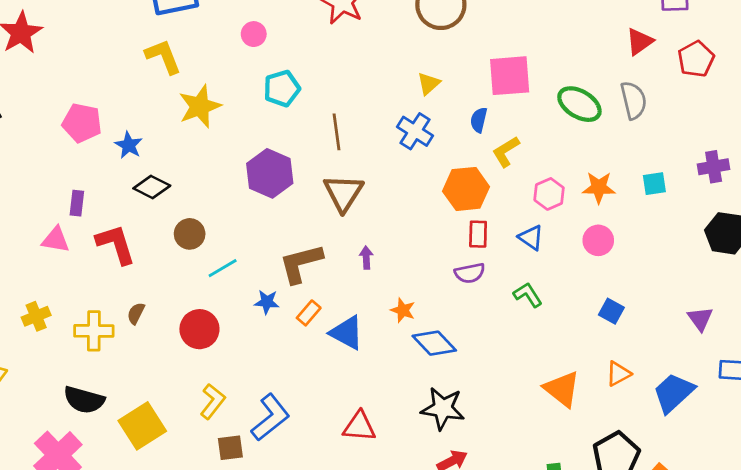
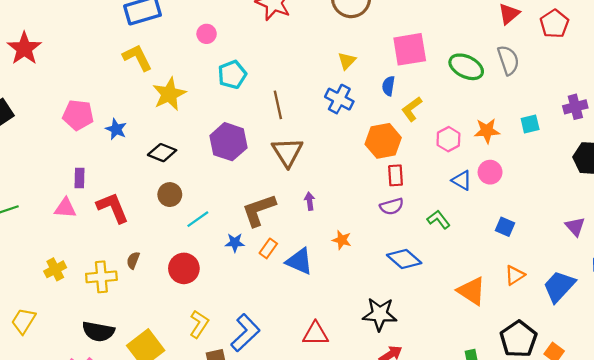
black diamond: (152, 187) -> (162, 153), moved
blue triangle: (531, 238) -> (462, 180), moved
blue diamond: (434, 343) -> (404, 259), moved

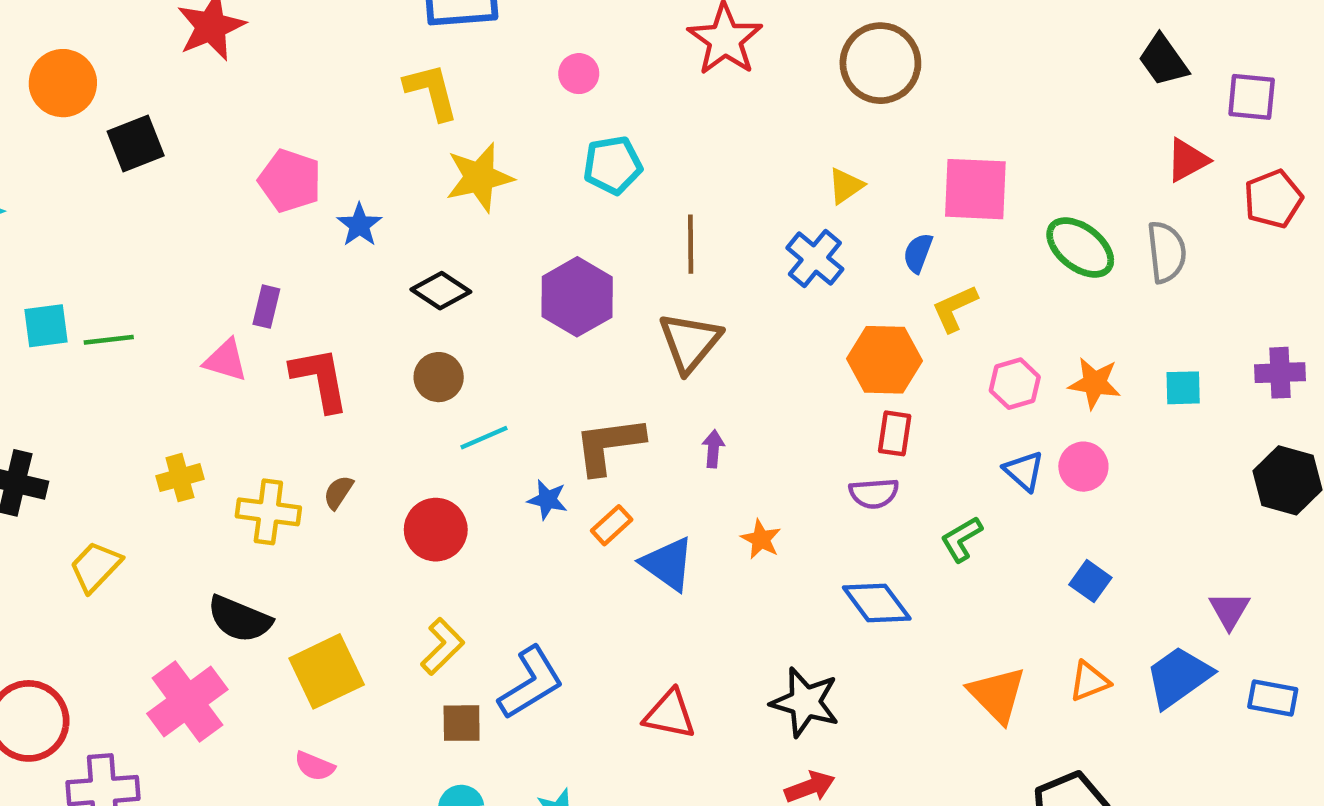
green L-shape: (439, 220) -> (962, 539), turned -95
blue trapezoid: (559, 286) -> (1179, 677), moved

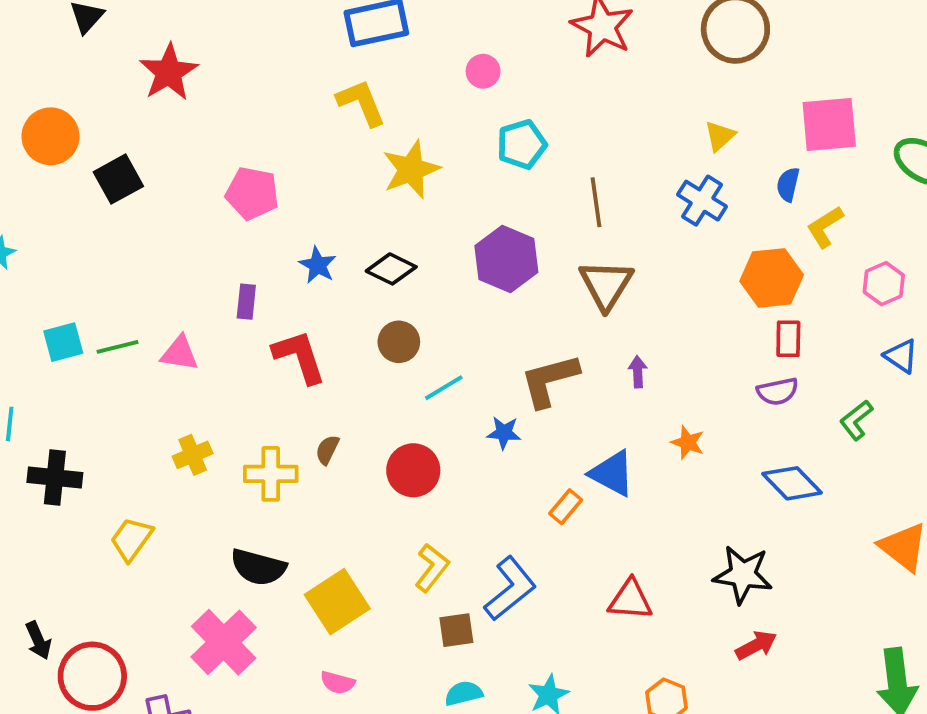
blue star: (359, 225) -> (318, 265), moved
pink triangle: (226, 360) -> (180, 353), moved
orange rectangle: (612, 525) -> (566, 507), moved

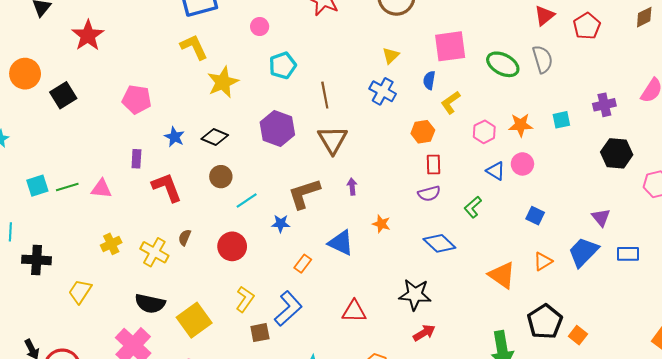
orange hexagon: (772, 278) -> (423, 132), size x0.7
yellow cross: (271, 474) -> (154, 252), turned 32
orange rectangle: (566, 507) -> (303, 264), moved

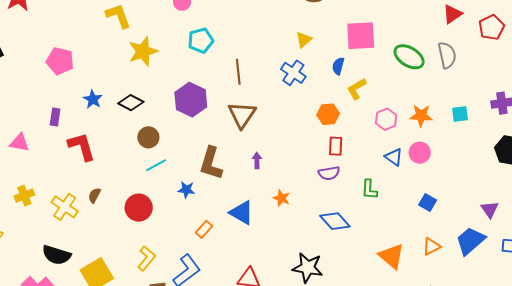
brown circle: (221, 177) -> (148, 137), moved
brown L-shape: (304, 194) -> (211, 163), turned -60
green L-shape: (473, 207) -> (369, 190), turned -50

